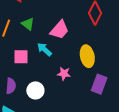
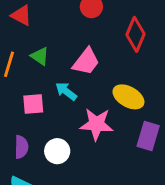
yellow ellipse: (87, 56) -> (128, 97), turned -45
pink star: (64, 74) -> (96, 124), size x1.6

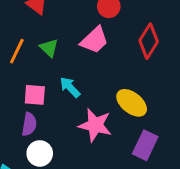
pink trapezoid: (86, 62) -> (94, 40), moved
purple semicircle: (21, 147) -> (29, 124), moved
white circle: (57, 151) -> (40, 153), moved

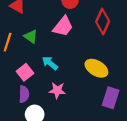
pink square: (35, 95) -> (25, 72), turned -35
pink star: (95, 125) -> (57, 90), moved, size x0.7

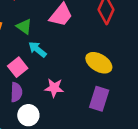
cyan arrow: (50, 63) -> (37, 49), moved
purple rectangle: (111, 98) -> (99, 99), moved

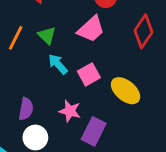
pink square: (18, 67) -> (89, 74), moved
purple rectangle: (99, 99) -> (94, 131), moved

